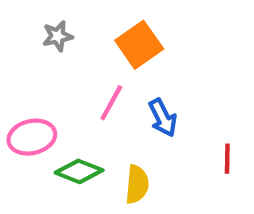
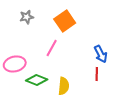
blue arrow: (163, 118) -> (101, 54), moved
red line: (227, 159) -> (97, 74), moved

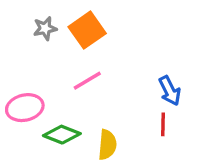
orange square: (65, 21) -> (87, 30), moved
pink line: (52, 48) -> (87, 81), turned 30

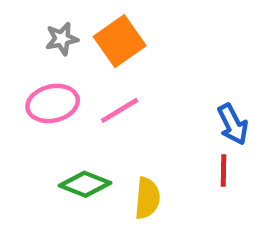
pink ellipse: (25, 108) -> (53, 103), moved

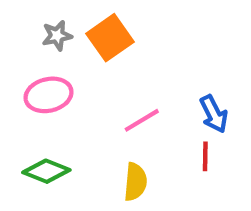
pink line: (120, 110) -> (142, 120), moved
green diamond: (85, 184) -> (46, 171), moved

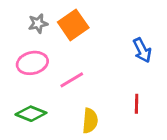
blue arrow: (214, 114) -> (142, 50), moved
pink line: (142, 120) -> (72, 80), moved

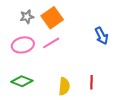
pink line: (72, 80) -> (51, 43), moved
red line: (137, 104) -> (91, 82), moved

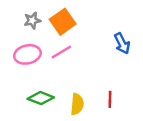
green diamond: (22, 81) -> (41, 98), moved

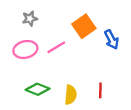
orange square: (63, 22) -> (84, 26), moved

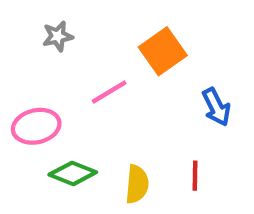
blue arrow: (112, 40) -> (216, 107), moved
pink ellipse: (25, 49) -> (36, 126), moved

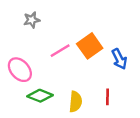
orange square: (163, 51) -> (90, 46), moved
pink ellipse: (36, 126) -> (20, 70), turned 60

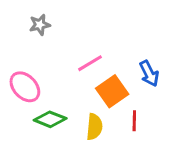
orange square: (90, 46) -> (112, 91), moved
pink line: (60, 51) -> (90, 63), moved

